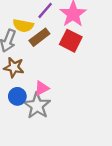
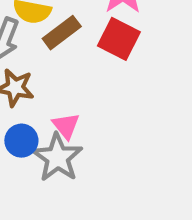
pink triangle: (42, 88) -> (66, 126), turned -42

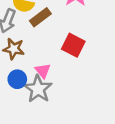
red square: (119, 39) -> (73, 45), moved

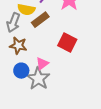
pink triangle: (43, 71) -> (42, 64), turned 32

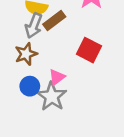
gray arrow: (13, 23) -> (34, 26), moved
brown star: (18, 46) -> (26, 54), turned -30

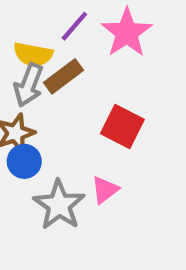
pink triangle: (57, 77) -> (105, 190), moved
blue circle: (30, 86) -> (24, 161), moved

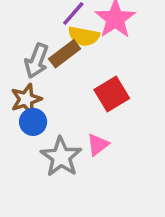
yellow semicircle: (33, 55) -> (84, 36), moved
red square: (122, 126) -> (112, 94), turned 32

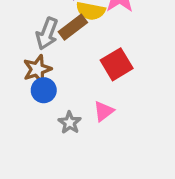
gray star: (61, 157) -> (70, 123), size x0.6

